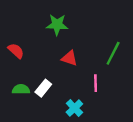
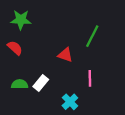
green star: (57, 25) -> (21, 20), moved
green line: (113, 53) -> (92, 36), moved

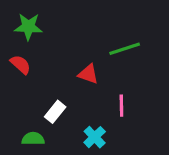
green line: (92, 36) -> (125, 49), turned 45
green semicircle: (20, 84) -> (33, 139), moved

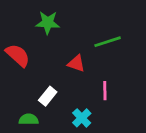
green star: (28, 27) -> (48, 23), moved
red semicircle: (20, 65) -> (18, 55), size x1.4

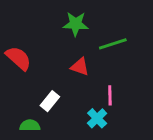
green star: (48, 23) -> (76, 24), moved
cyan cross: (82, 118) -> (97, 118), moved

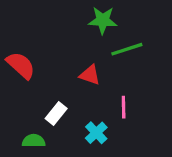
green star: (76, 24) -> (103, 20), moved
cyan cross: (97, 118) -> (96, 133), moved

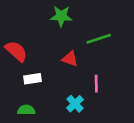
green star: (103, 20) -> (61, 16), moved
white rectangle: (56, 113) -> (32, 79), moved, turned 42

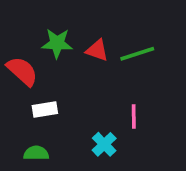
green star: (61, 16) -> (57, 43), moved
red triangle: (70, 59) -> (97, 50), moved

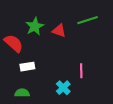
green star: (57, 43) -> (35, 26), turned -30
green line: (137, 54) -> (88, 20), moved

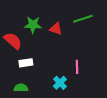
green star: (35, 26) -> (33, 25), turned 30

